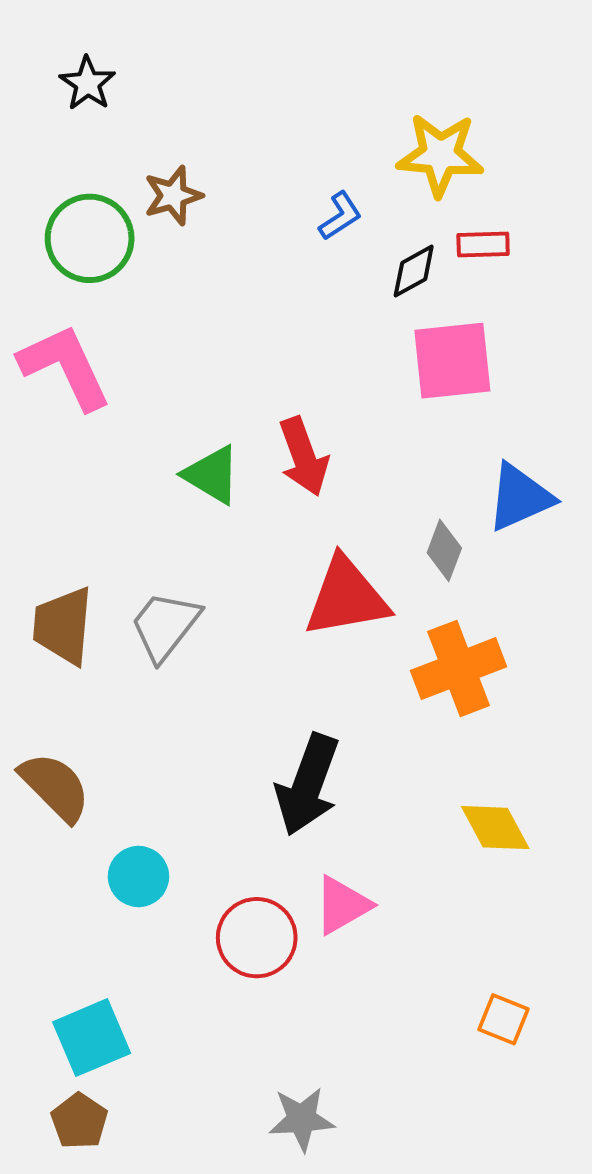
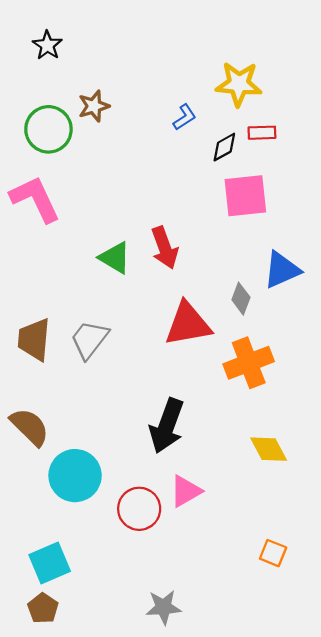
cyan circle: (138, 876) -> (75, 476), size x1.6

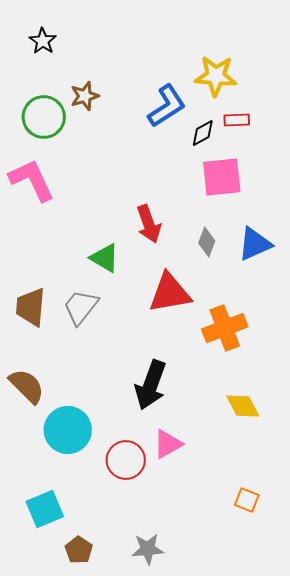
blue L-shape: (185, 117) -> (167, 106), size x1.8
green triangle: (115, 258) -> (105, 258), moved
gray diamond: (241, 299) -> (207, 242), moved
brown pentagon: (43, 608) -> (79, 550), moved

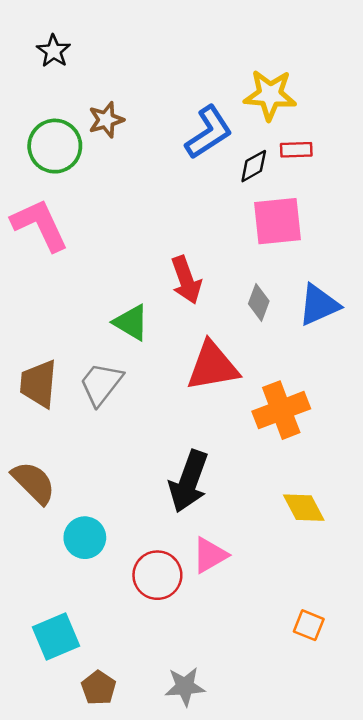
cyan circle: (68, 430) -> (85, 538), size x0.7

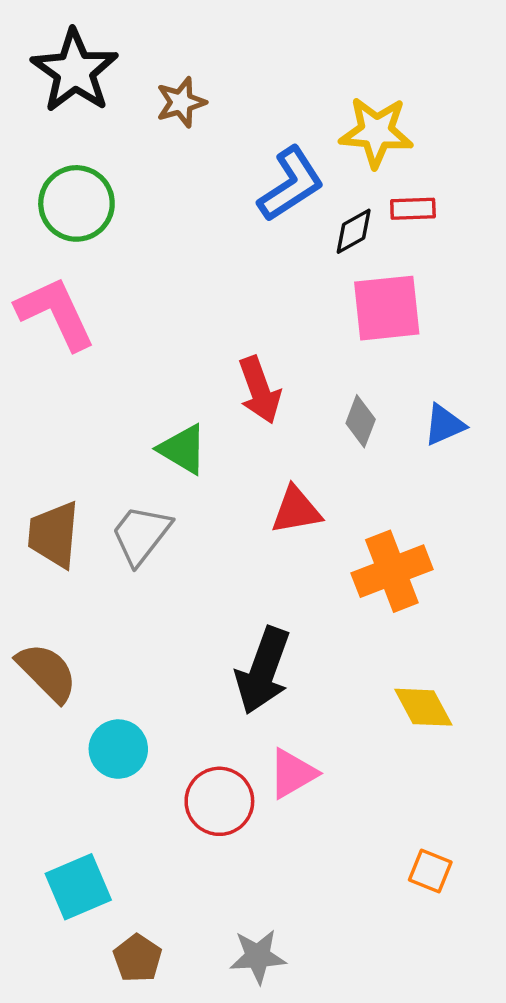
black star: (54, 51) -> (75, 71), size x1.8
brown star: (106, 120) -> (181, 102), moved
blue triangle: (319, 305) -> (444, 425), size x0.7
red triangle: (212, 366) -> (296, 510), size x0.7

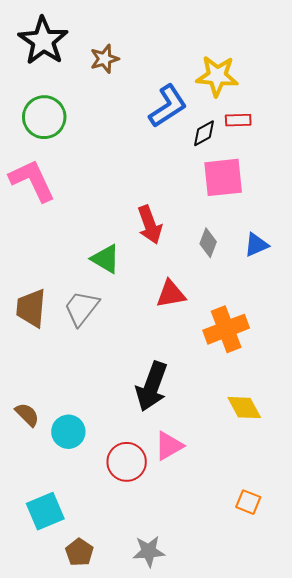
brown semicircle: (47, 672) -> (27, 415), moved, size x0.7

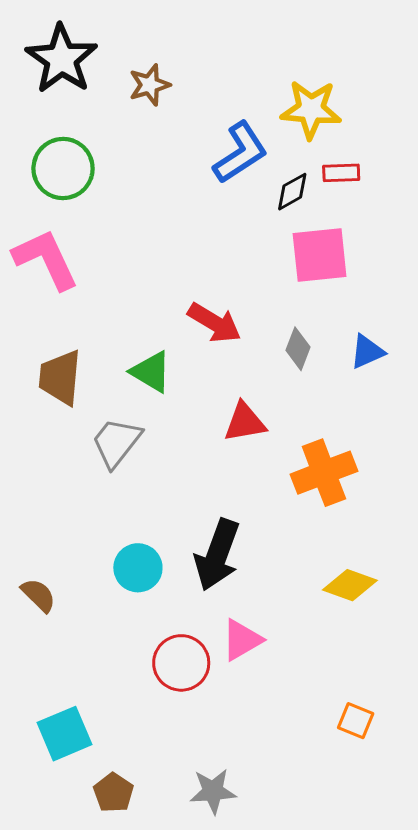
red arrow: (150, 225) -> (214, 323), turned -39
brown trapezoid: (31, 308) -> (60, 378), moved
yellow diamond: (244, 408) -> (350, 585), turned -42
cyan circle: (68, 432) -> (138, 568), moved

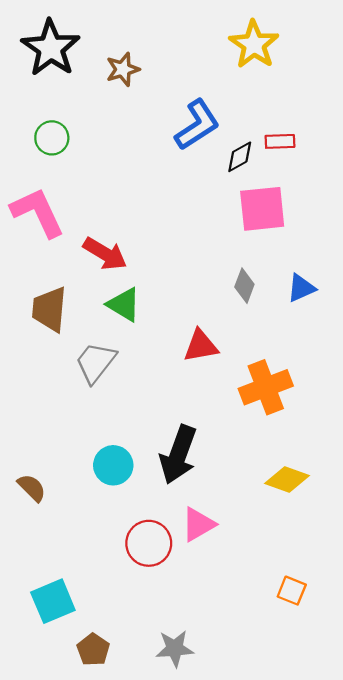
yellow star: (311, 109) -> (254, 44), moved, turned 30
green circle: (63, 169) -> (52, 138), size x0.7
red arrow: (214, 323) -> (105, 254), moved

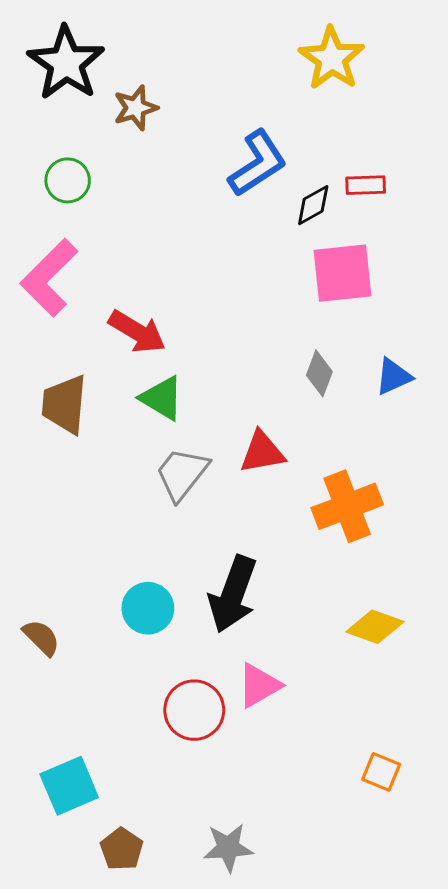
brown star: (123, 69) -> (136, 108), moved
pink L-shape: (38, 212) -> (49, 278), turned -110
gray trapezoid: (96, 362) -> (182, 474), moved

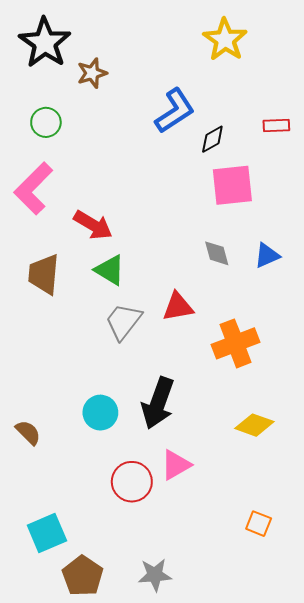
red rectangle: (366, 185) -> (276, 126), moved
gray diamond: (319, 373) -> (217, 253), turned -36
brown pentagon: (122, 849) -> (83, 576), size x1.4

